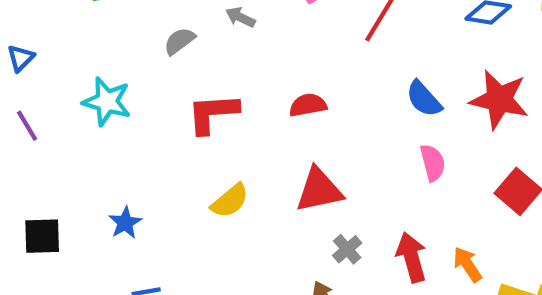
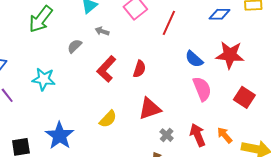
red semicircle: (308, 105) -> (139, 69), turned 126
red L-shape: (213, 113) -> (106, 69), moved, turned -36
pink semicircle: (433, 163) -> (202, 89), size x1.4
blue star: (125, 223) -> (60, 136), size x1.8

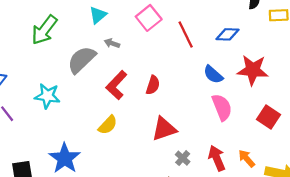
blue diamond: (220, 14) -> (227, 34), moved
red line: (169, 23) -> (186, 35), turned -50
gray semicircle: (75, 46) -> (82, 60), size x1.8
yellow semicircle: (108, 119) -> (108, 125), moved

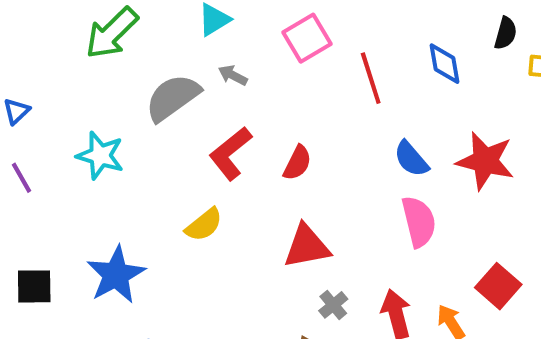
blue diamond: (227, 34) -> (444, 64), moved, turned 70
red square: (268, 117) -> (498, 286), moved

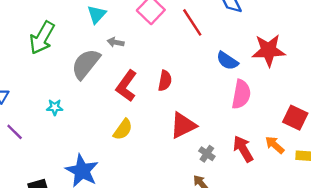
cyan star: (100, 156) -> (55, 107), size x0.6
pink semicircle: (419, 222) -> (241, 94), turned 40

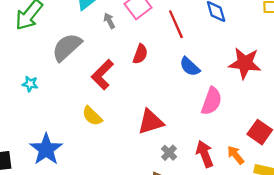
gray arrow: (116, 42) -> (109, 21), moved, turned 42
blue semicircle: (227, 61) -> (190, 67), moved
red semicircle: (165, 81) -> (140, 54), moved
yellow semicircle: (123, 129) -> (92, 116), turned 90

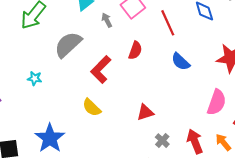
pink semicircle: (211, 101) -> (217, 102), moved
red triangle: (151, 122) -> (145, 112), size x0.7

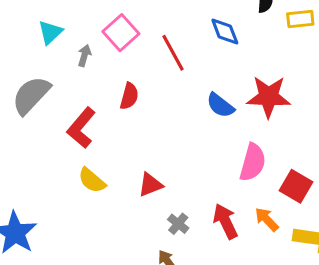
gray arrow: (107, 20) -> (84, 56), turned 48
blue semicircle: (181, 62) -> (220, 105), moved
yellow semicircle: (92, 107) -> (92, 180), moved

